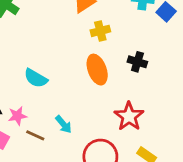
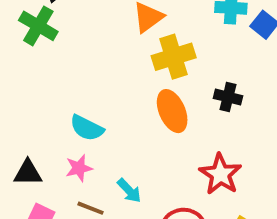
yellow cross: (100, 31) -> (174, 57), size x1.5
pink star: (17, 116) -> (79, 168), moved

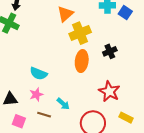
black cross: (228, 97) -> (110, 51), turned -32
orange ellipse: (172, 111) -> (82, 61), turned 35

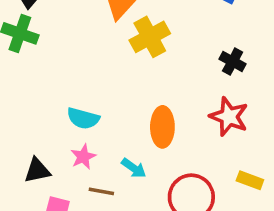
black cross: (110, 51) -> (233, 62), moved, turned -32
orange ellipse: (82, 61) -> (162, 127), moved
red star: (109, 91) -> (229, 117), moved

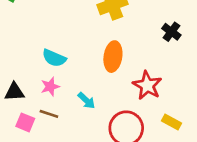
red star: (229, 117) -> (147, 85), moved
orange ellipse: (162, 127) -> (113, 57), moved
brown line: (101, 191) -> (49, 114), moved

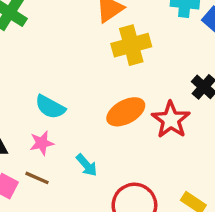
orange ellipse: (113, 57) -> (126, 112), turned 48
red star: (147, 85) -> (171, 120), moved

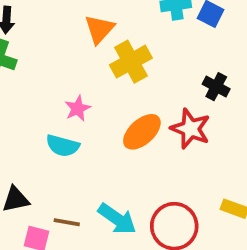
pink star: (42, 143) -> (78, 108), moved
cyan arrow: (87, 165) -> (117, 219), moved, size x1.5

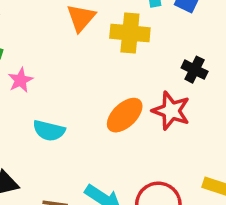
yellow cross: (131, 62) -> (130, 33), moved, turned 36
pink star: (78, 108) -> (21, 80), moved

